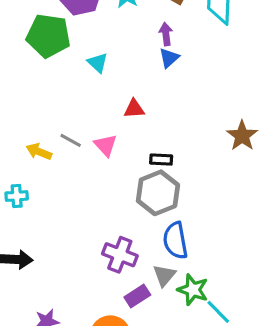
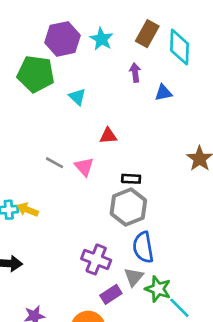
blue triangle: (169, 58) -> (163, 93), moved, turned 30
yellow arrow: (39, 152) -> (28, 210), moved

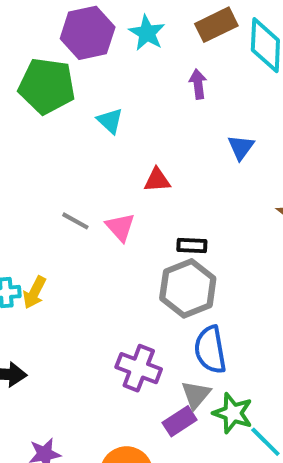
brown rectangle: (147, 34) -> (216, 25), turned 35
blue triangle: (163, 93) -> (241, 147), moved, turned -42
yellow arrow: (28, 210) -> (34, 292), turned -85
purple rectangle: (111, 294) -> (180, 421), moved

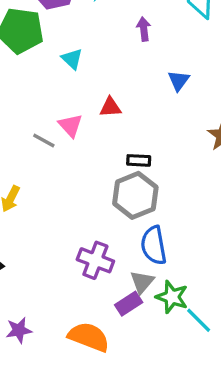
pink triangle: (120, 227) -> (70, 126), moved

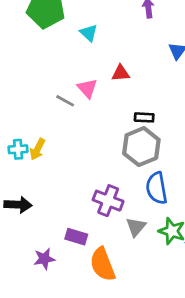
gray triangle: (142, 282) -> (136, 227), moved
purple rectangle: (129, 304) -> (76, 237), moved, turned 50
orange semicircle: (89, 337) -> (103, 264), turned -132

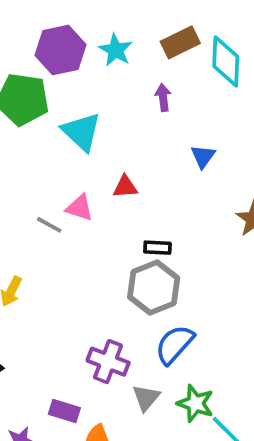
cyan triangle: (89, 33) -> (81, 132), size x1.6
pink triangle: (87, 88) -> (80, 208), turned -30
blue semicircle: (157, 188) -> (175, 345), turned 52

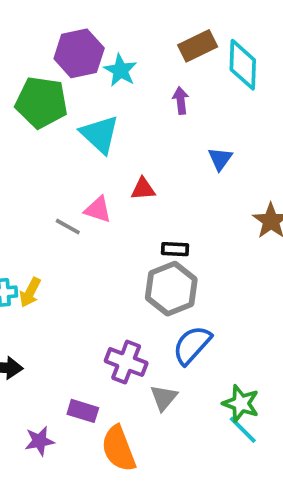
cyan star: (116, 50) -> (120, 70), moved
green star: (195, 403) -> (241, 403), moved

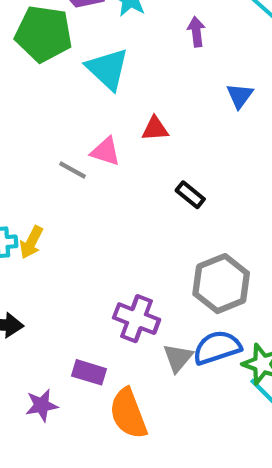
black rectangle: (175, 249) -> (190, 195), turned 36
gray hexagon: (171, 289) -> (221, 284), moved
blue semicircle: (192, 345) -> (217, 348), moved, turned 30

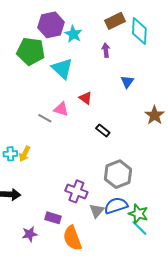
red triangle: (155, 129) -> (86, 98), turned 40

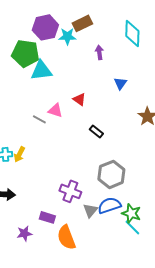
brown rectangle: (115, 21) -> (82, 23), moved
cyan star: (73, 34) -> (67, 36), turned -30
cyan triangle: (62, 69) -> (41, 70), moved, turned -50

